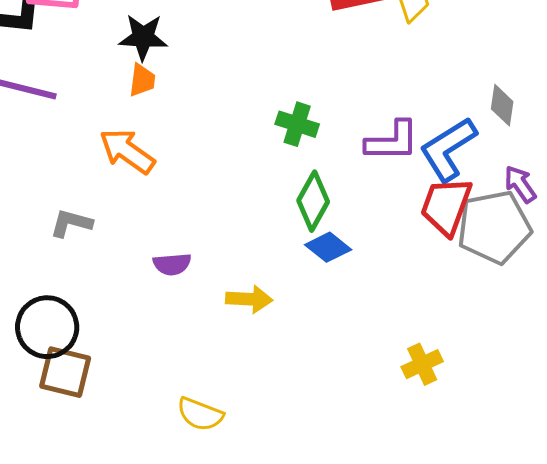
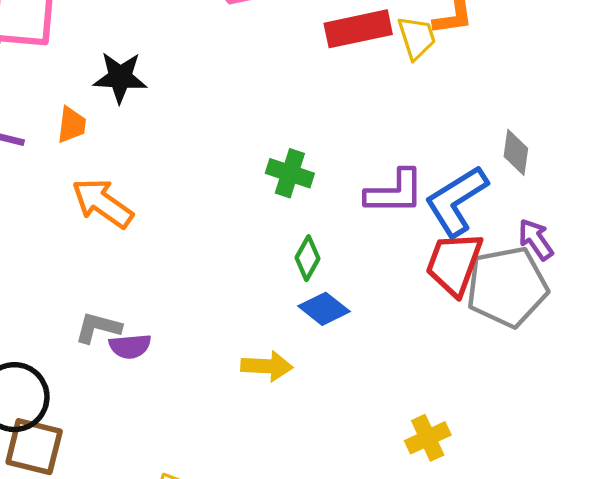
orange trapezoid: (142, 80) -> (72, 125), moved
green diamond: (313, 201) -> (308, 258), size x0.7
gray L-shape: (71, 223) -> (98, 328), moved
purple semicircle: (172, 264) -> (130, 346), moved
yellow arrow: (249, 299) -> (267, 366), moved

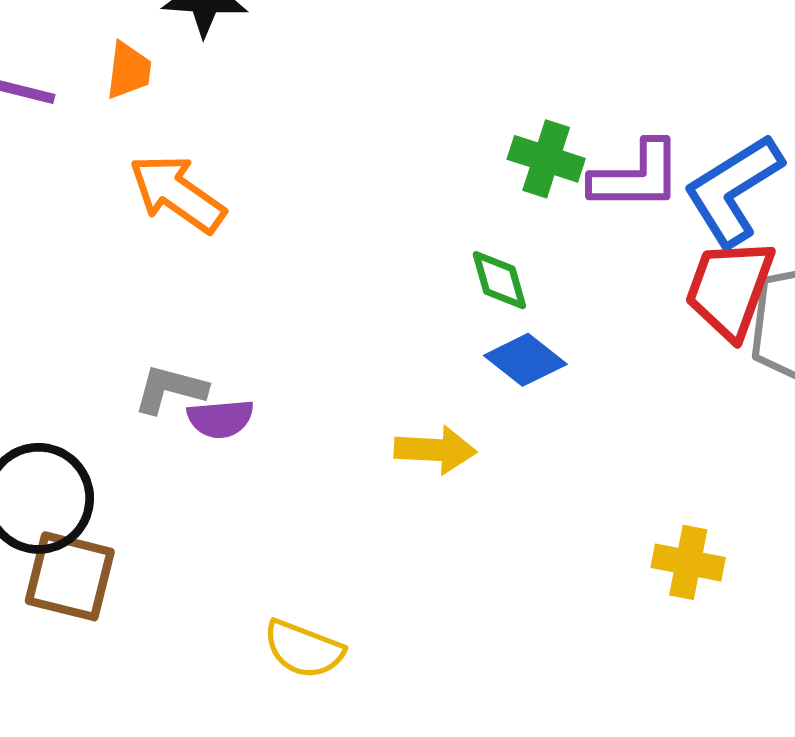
green cross: (290, 173) -> (546, 159), moved
green diamond: (308, 258) -> (499, 280), turned -45
yellow cross: (428, 438) -> (688, 562), turned 36

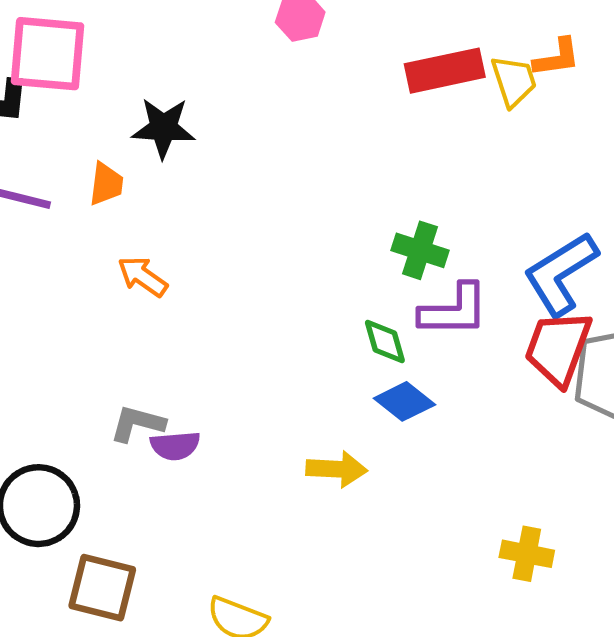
purple L-shape: (636, 176) -> (454, 310), moved
orange arrow: (177, 193) -> (143, 276), size x0.7
brown square: (70, 576) -> (102, 588), moved

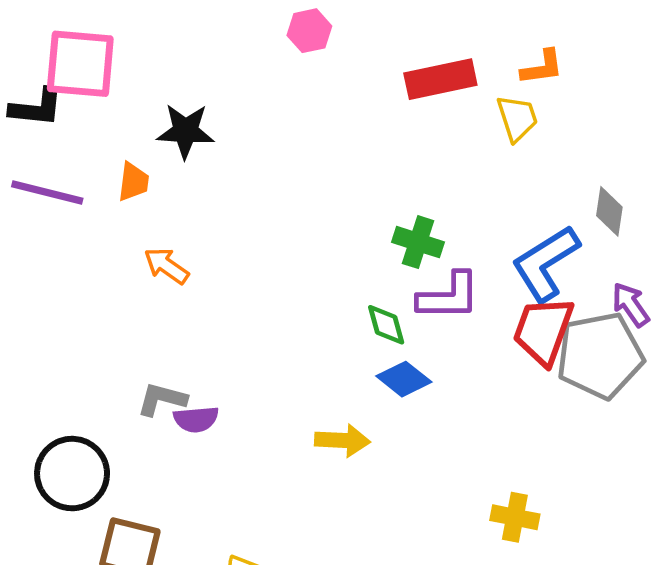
yellow trapezoid: (514, 81) -> (517, 118), moved

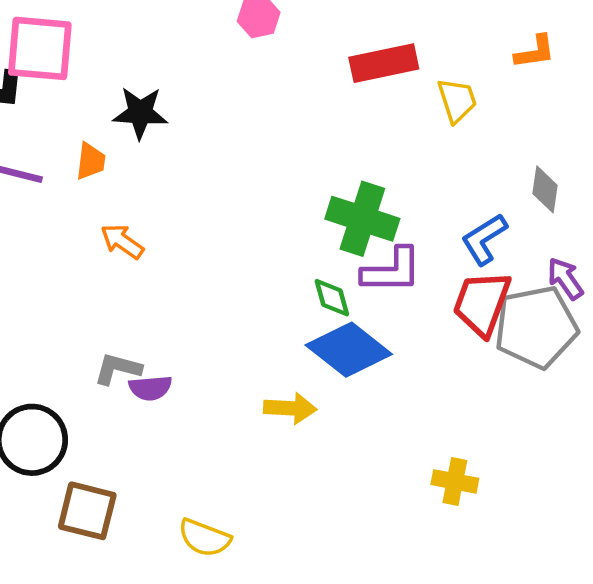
orange L-shape: (542, 67) -> (535, 52), moved
green cross: (418, 242) -> (362, 219), size x1.5
blue L-shape: (546, 263) -> (484, 239), size x0.7
blue diamond: (404, 379) -> (349, 350), size x1.6

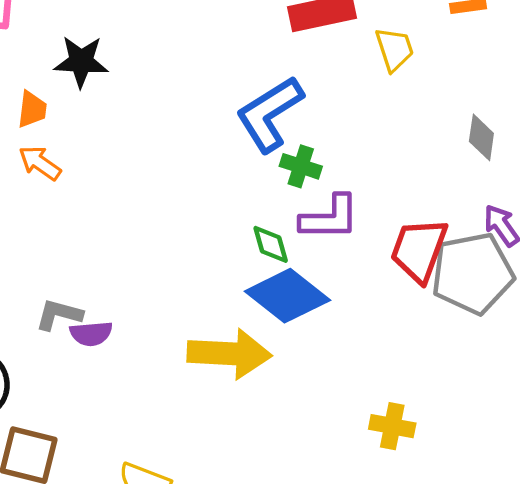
green cross: (362, 219) -> (301, 166), size x0.6
blue L-shape: (484, 239) -> (270, 114), moved, size x1.5
orange arrow: (122, 241) -> (40, 163), moved
yellow arrow: (290, 408) -> (229, 354), size x1.6

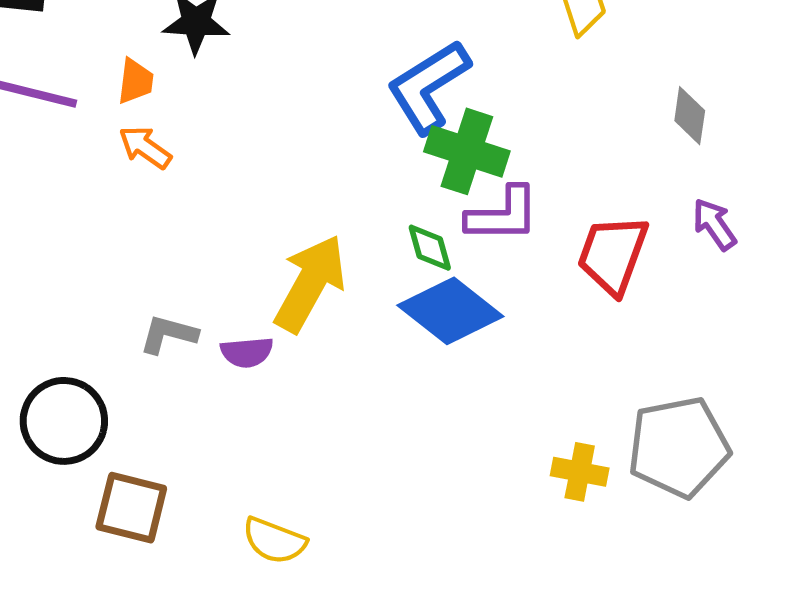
green cross: (301, 166) -> (467, 151), size x1.6
gray pentagon: (473, 273) -> (679, 447), moved
purple semicircle: (91, 334) -> (247, 352), moved
yellow arrow: (229, 354) -> (310, 283), moved, turned -64

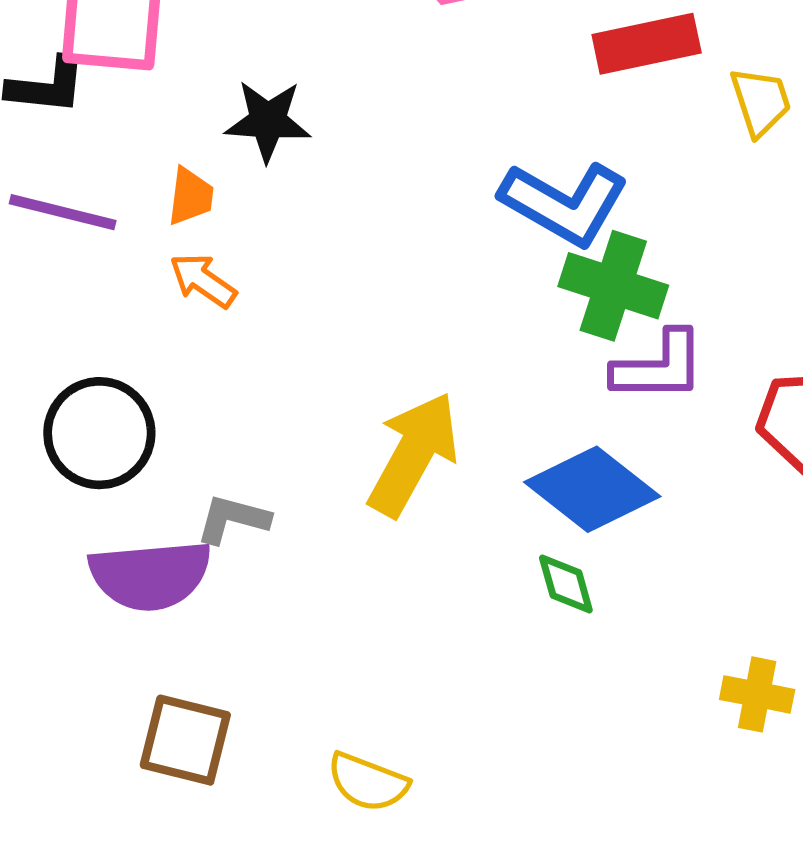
blue L-shape: (428, 87) -> (564, 203), turned -118
green diamond: (430, 248) -> (566, 584), moved
purple semicircle: (247, 352) -> (150, 575), moved, size x1.8
black circle: (64, 421) -> (99, 433), moved

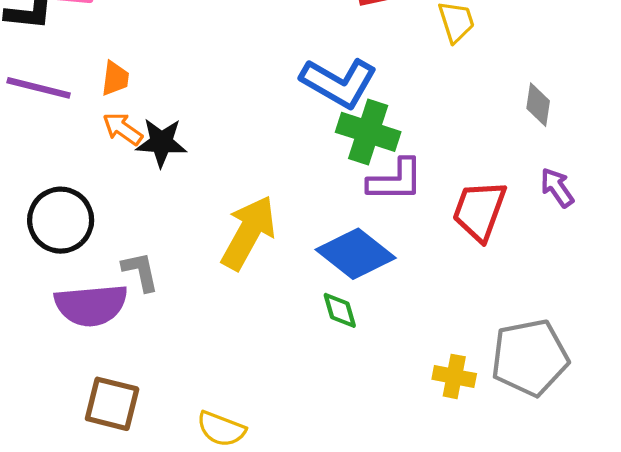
black star: (268, 121) -> (161, 142), moved
gray L-shape: (233, 519) -> (140, 272), turned 63

